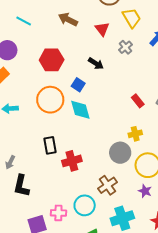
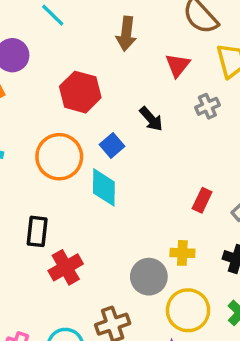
brown arrow: (68, 20) -> (126, 34), turned -126
red rectangle: (138, 101) -> (202, 200), turned 48
red cross: (72, 161) -> (66, 267), turned -30

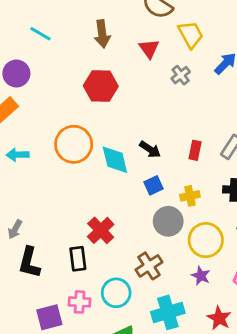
red hexagon: (80, 92) -> (101, 86), moved
black arrow: (151, 119) -> (150, 149), moved
blue square: (112, 145) -> (154, 185), moved, turned 30
black rectangle: (37, 231) -> (78, 259), moved

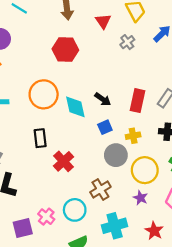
red rectangle: (195, 150) -> (138, 101), size x1.5
black rectangle: (78, 259) -> (40, 138), moved
pink cross: (80, 302) -> (46, 217), turned 35

